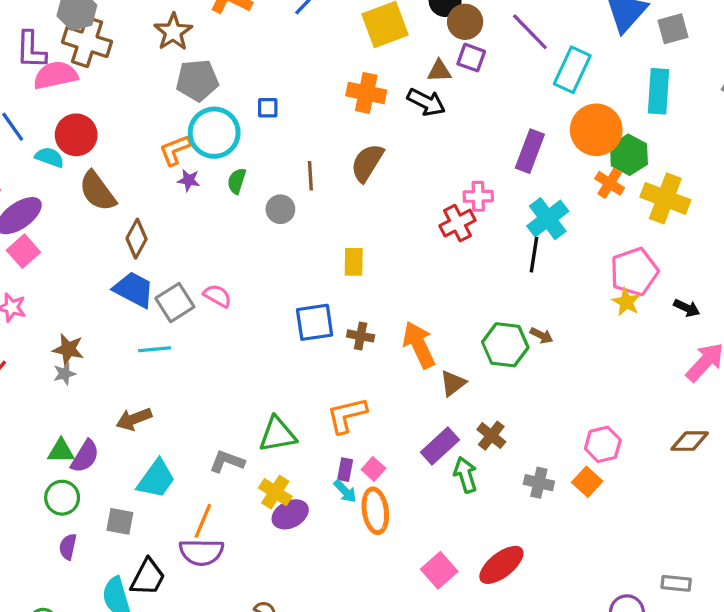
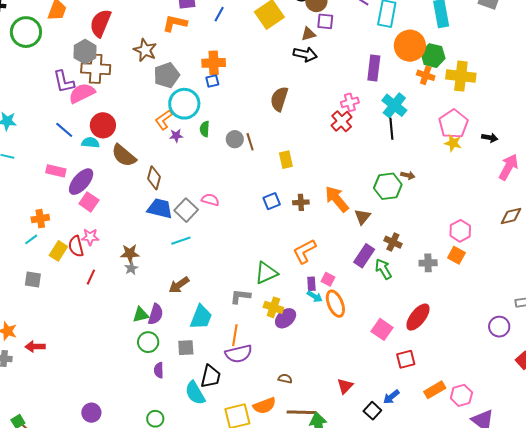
orange cross: (366, 93) -> (214, 63), moved
brown line: (310, 176) -> (250, 142), moved
blue square: (315, 322) -> (272, 201), size x0.7

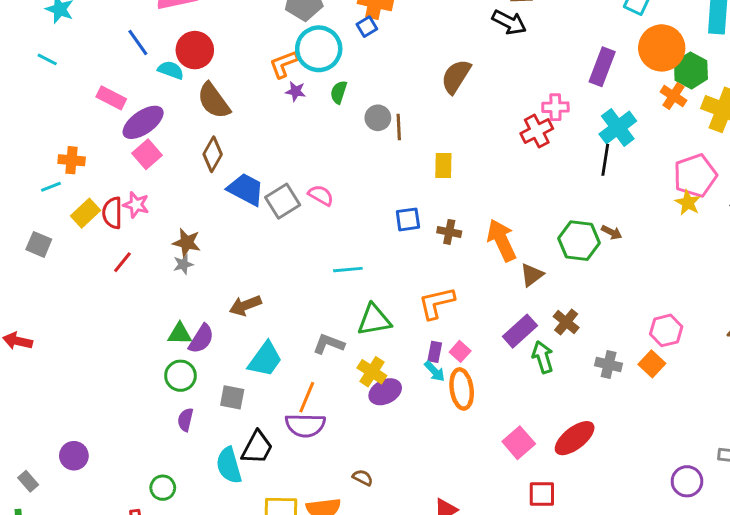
blue square: (212, 81) -> (367, 27), turned -32
brown diamond: (154, 178) -> (213, 154), moved
cyan line: (181, 241) -> (348, 270), moved

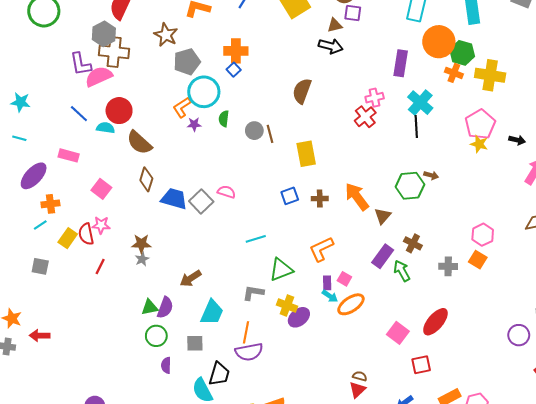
purple ellipse: (143, 122) -> (34, 176), moved
yellow rectangle: (443, 165) -> (306, 154), size x1.4
orange ellipse: (462, 389) -> (351, 304), turned 76
brown semicircle: (363, 478) -> (360, 376), moved

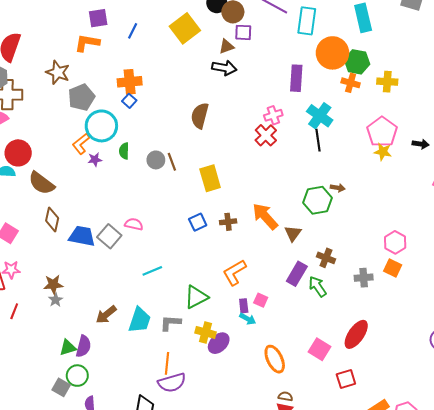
yellow cross: (490, 75) -> (387, 82), size x0.7
cyan line: (256, 239) -> (152, 271), moved
orange ellipse: (351, 304) -> (275, 359), moved, turned -76
cyan trapezoid: (212, 312) -> (140, 320), moved
gray square: (195, 343) -> (61, 387), moved, turned 36

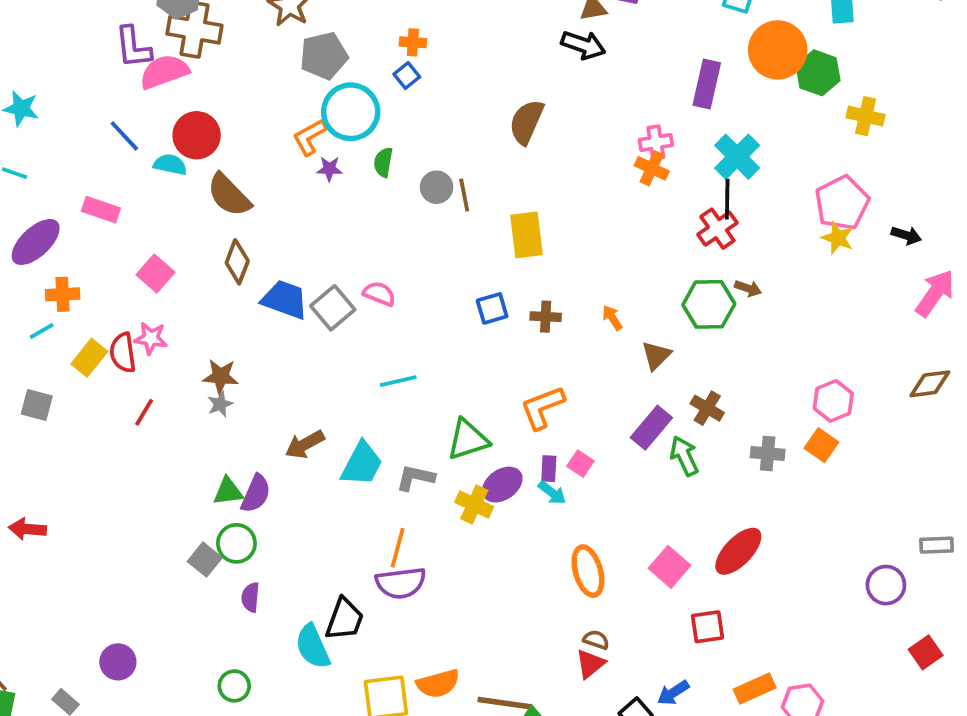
orange cross: (130, 82) -> (413, 42), size x0.6
orange cross: (351, 83) -> (652, 168), moved
red cross: (266, 135) -> (717, 229), moved
orange arrow: (265, 216) -> (612, 318), size x0.5
purple ellipse: (219, 343) -> (502, 485), moved

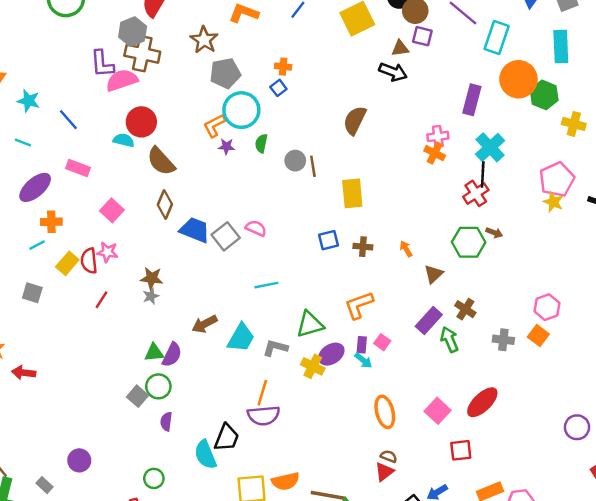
blue line: (124, 136) -> (68, 120), moved

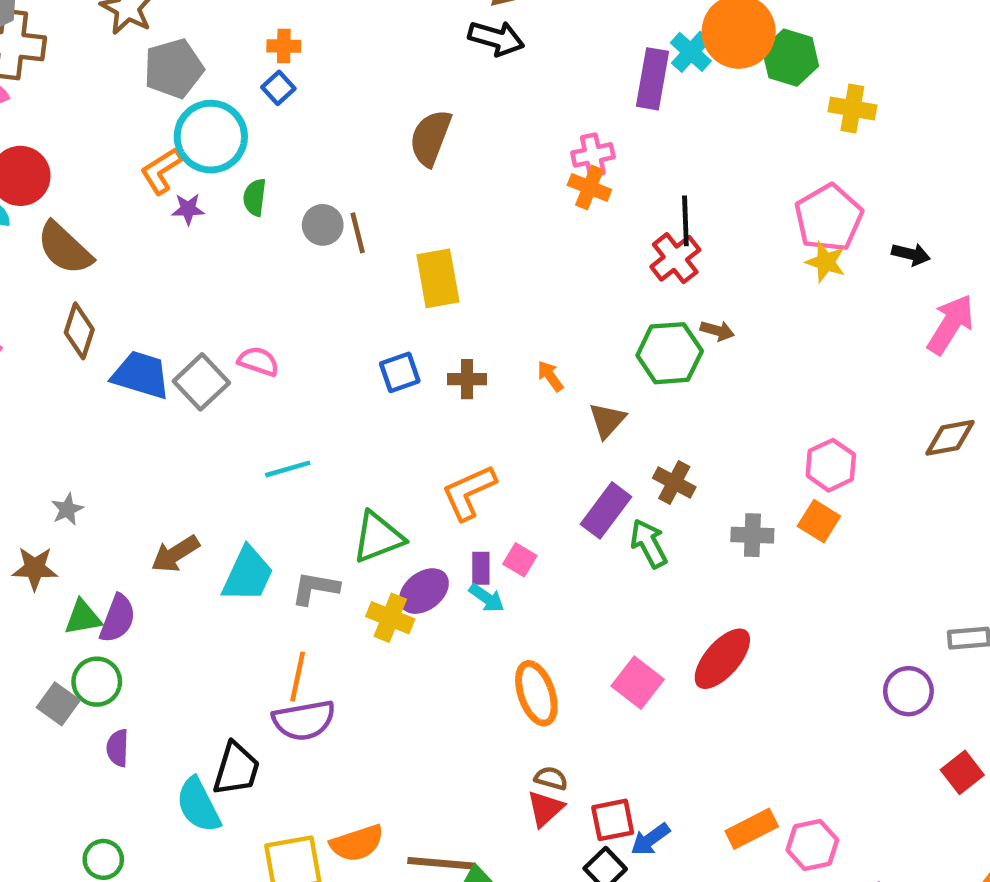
cyan cross: (490, 147) -> (691, 52), moved, size x0.7
brown star: (152, 278) -> (35, 568), moved
red square: (461, 450) -> (613, 820), moved

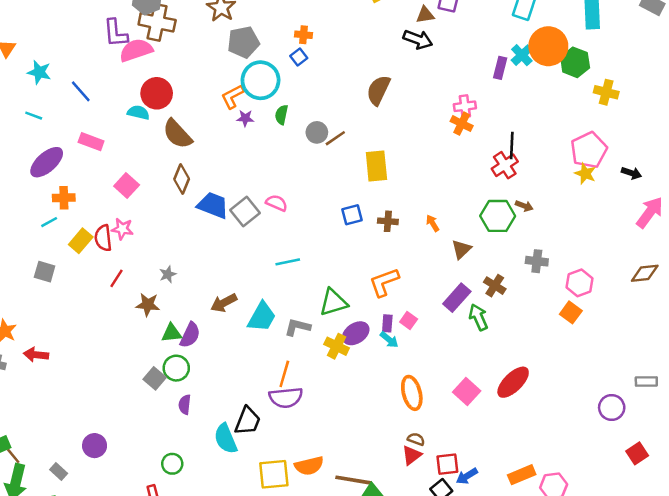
purple rectangle: (653, 79) -> (500, 68), size x0.7
brown line: (358, 233) -> (335, 138), turned 65
gray cross: (752, 535) -> (537, 261), moved

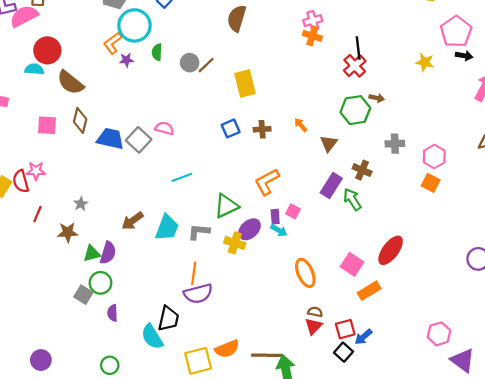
pink pentagon: (589, 150) -> (456, 32), moved
pink square: (127, 185) -> (47, 125), moved, turned -30
orange rectangle: (522, 475) -> (369, 291), moved

